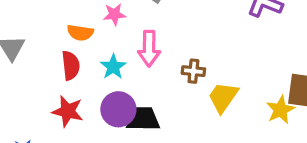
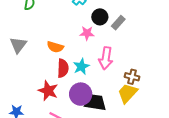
orange semicircle: (80, 33) -> (55, 47), moved
red semicircle: (71, 65) -> (63, 68), moved
yellow trapezoid: (223, 97) -> (128, 93), moved

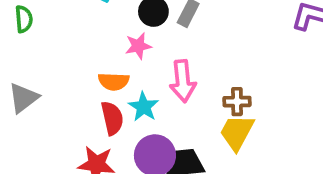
gray triangle: (18, 45) -> (23, 98), turned 30
orange semicircle: (55, 47) -> (114, 81), moved

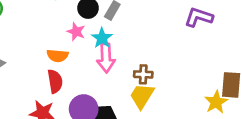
pink star: (138, 46) -> (76, 32), turned 30
cyan star: (144, 107) -> (102, 38), moved

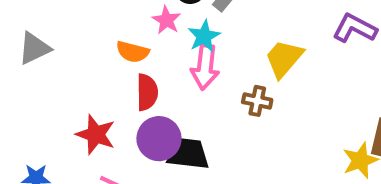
red semicircle: (55, 81) -> (147, 92), moved
yellow trapezoid: (142, 96) -> (284, 58), moved

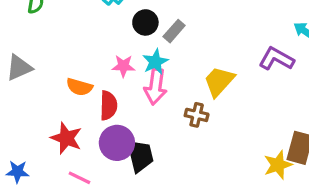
pink star: (166, 20) -> (123, 66), moved, turned -30
orange semicircle: (133, 52) -> (79, 87), moved
black trapezoid: (188, 154) -> (140, 156), turned 68

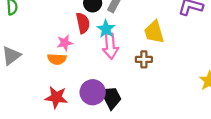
pink star: (123, 66) -> (65, 43), moved
yellow trapezoid: (219, 81) -> (154, 32), turned -45
red semicircle: (108, 105) -> (83, 23), moved

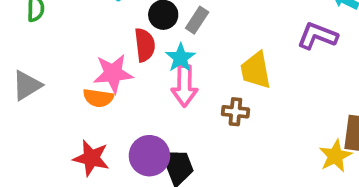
pink star: (65, 43) -> (113, 73), size x1.5

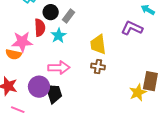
pink arrow: (185, 86) -> (59, 68), moved, turned -95
brown cross: (235, 112) -> (98, 67), moved

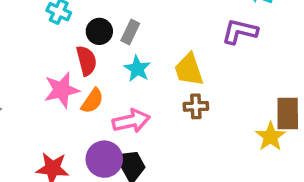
cyan star: (58, 36) -> (137, 69), moved
orange semicircle: (14, 54) -> (92, 101), moved, turned -56

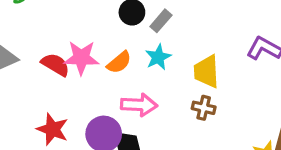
red semicircle: (86, 61) -> (55, 65), moved, turned -60
orange semicircle: (92, 101) -> (119, 62), moved

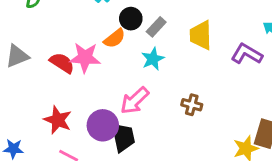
orange semicircle: (119, 62) -> (114, 38), moved
yellow trapezoid: (206, 71) -> (201, 35), moved
pink arrow: (139, 105) -> (135, 101), turned 132

